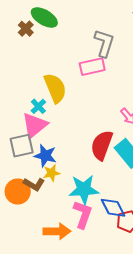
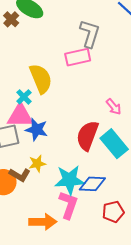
pink triangle: (35, 125) -> (20, 116), turned 40
blue star: (45, 156) -> (37, 129), moved
blue diamond: (113, 208) -> (92, 184), moved, turned -60

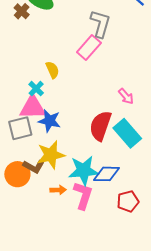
pink rectangle: (78, 57) -> (89, 48), turned -35
yellow semicircle: (41, 79) -> (52, 70), size x0.6
yellow star: (37, 164) -> (51, 155), size x1.6
orange arrow: (43, 222) -> (58, 190), moved, size x0.6

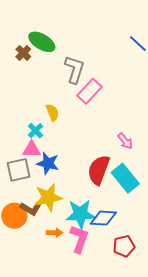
gray L-shape: (100, 24) -> (75, 69), moved
pink triangle: (33, 107) -> (32, 149), size x0.7

